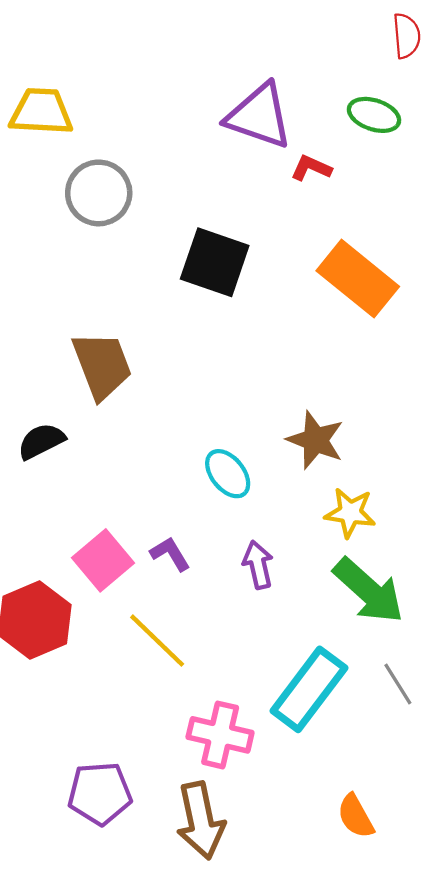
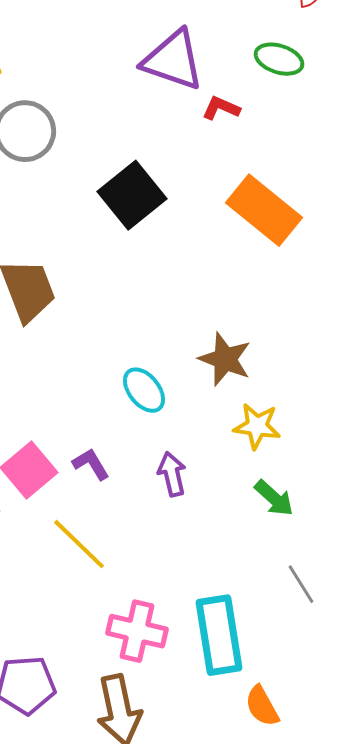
black square: (215, 262) -> (132, 195), turned 32
green arrow: (369, 591) -> (274, 498), size x0.6
cyan rectangle: (309, 689) -> (219, 635), moved, turned -46

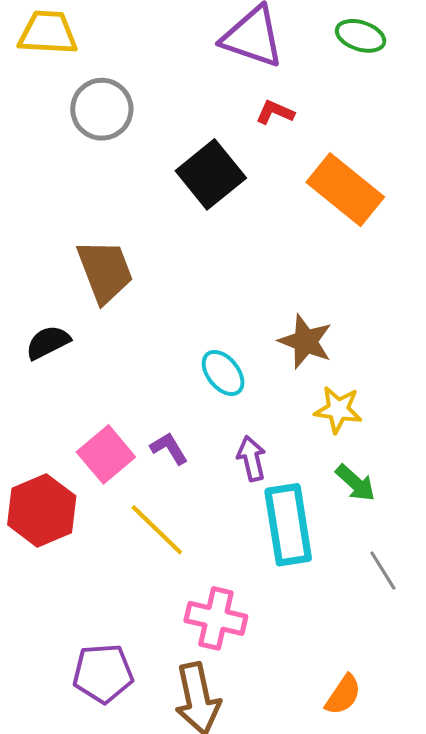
red L-shape: (221, 108) -> (275, 112), moved
cyan rectangle: (219, 635) -> (288, 525), moved
orange semicircle: (262, 706) -> (343, 695), turned -117

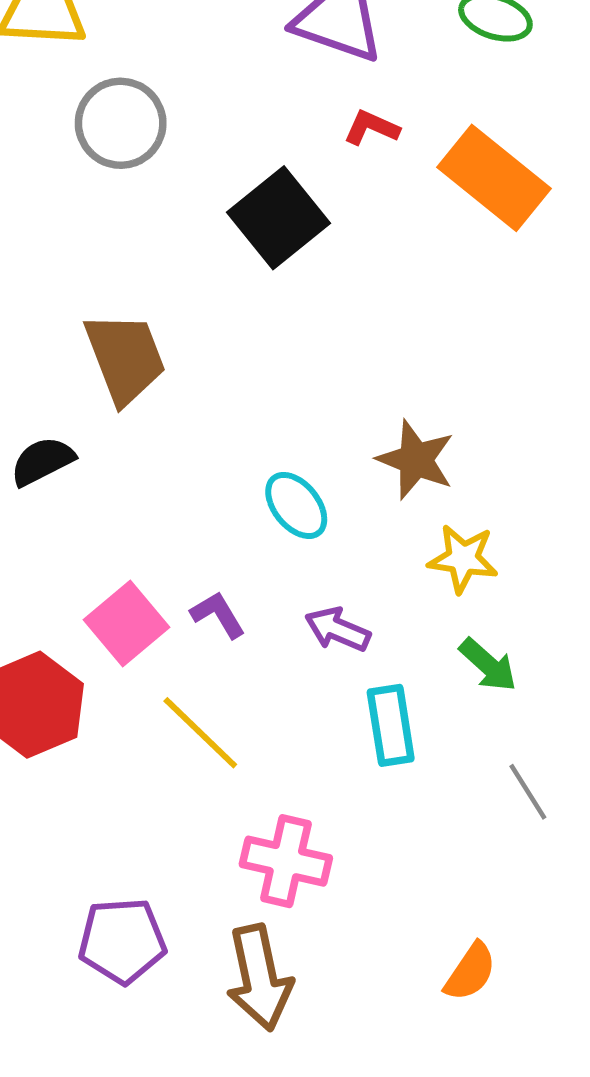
orange rectangle: (345, 190) -> (494, 178), moved
purple arrow: (252, 459) -> (338, 629), turned -54
cyan rectangle: (288, 525) -> (391, 725), size x0.7

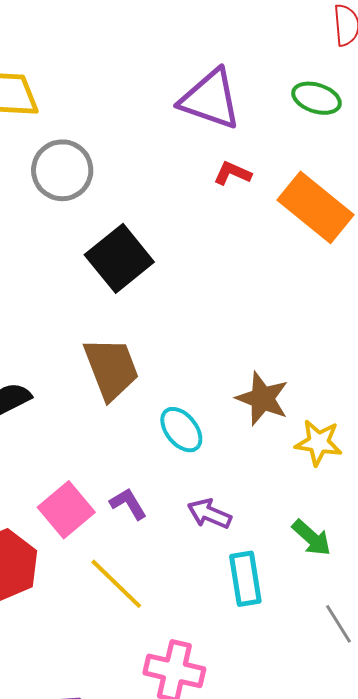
black square: (279, 218) -> (119, 258), moved
brown trapezoid: (125, 358) -> (111, 369), moved
yellow star: (463, 559) -> (319, 443), moved

